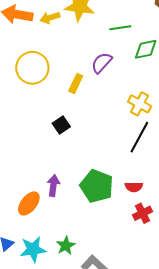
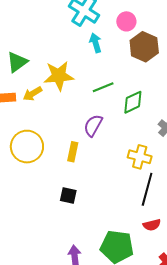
black square: (61, 125) -> (68, 195), turned -30
red semicircle: (134, 187) -> (152, 225), moved

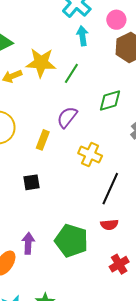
green line: (103, 87) -> (71, 73), moved, turned -45
yellow cross: (140, 157) -> (90, 154), moved
black square: (68, 195) -> (31, 182), turned -30

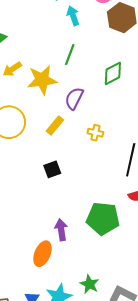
yellow star: (41, 63) -> (42, 80), moved
yellow rectangle: (43, 140) -> (55, 126), turned 30
yellow cross: (90, 154) -> (95, 133), moved, size x0.7

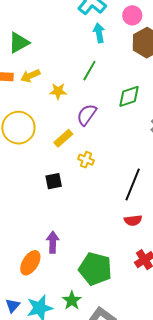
yellow star: (42, 80) -> (58, 91), size x0.6
yellow cross: (95, 133) -> (86, 160), moved
green pentagon: (103, 218) -> (95, 269), moved

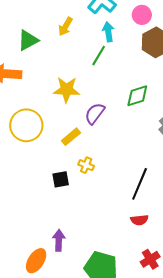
green line: (89, 71) -> (99, 56), moved
yellow arrow: (30, 76) -> (65, 26), moved, turned -36
yellow star: (58, 91) -> (66, 90), size x1.5
yellow cross: (86, 160) -> (86, 165), moved

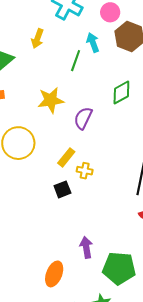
cyan arrow: (108, 32) -> (93, 43), moved
yellow rectangle: (71, 137) -> (66, 157), moved
purple arrow: (59, 240) -> (86, 247), moved

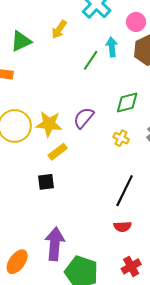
yellow star: (51, 100) -> (49, 124), moved
yellow cross: (85, 171) -> (121, 138), moved
purple arrow: (86, 247) -> (55, 244), size x1.5

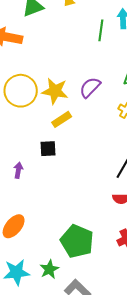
green line: (91, 60) -> (101, 30), turned -30
purple arrow: (55, 244) -> (18, 170), moved, size x0.5

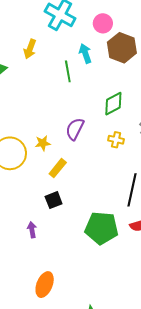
yellow star: (55, 91) -> (43, 143), size x0.6
green pentagon: (77, 241) -> (102, 228), moved

